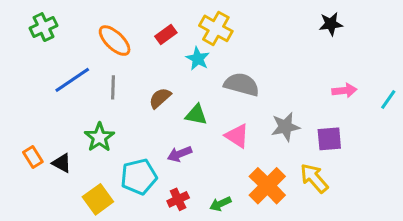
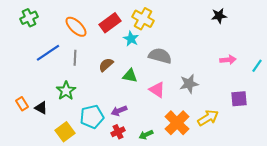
red rectangle: (166, 35) -> (110, 23), size x1.5
purple square: (329, 139) -> (239, 99), moved
purple arrow: (180, 154) -> (119, 111), moved
yellow arrow: (314, 178) -> (208, 118), turned 100

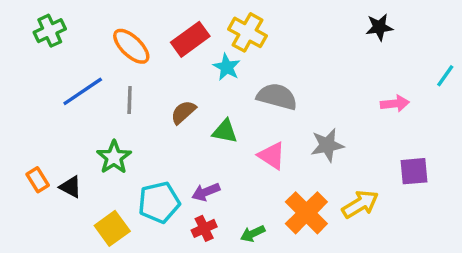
cyan line: (257, 66) -> (445, 76), moved

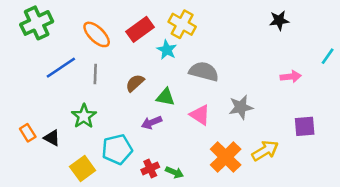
green cross: (50, 31) -> (37, 23), size x1.4
purple arrow: (206, 192) -> (151, 123), moved
green arrow: (253, 234) -> (174, 172), moved, turned -132

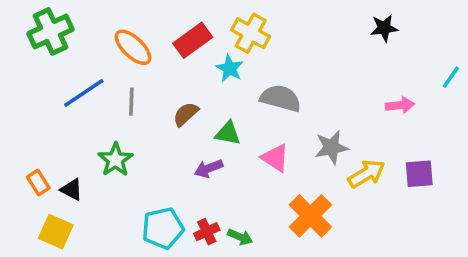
cyan pentagon: (117, 149) -> (163, 228), moved
yellow arrow: (265, 151) -> (367, 174), moved
yellow square: (83, 168) -> (56, 232), moved, turned -30

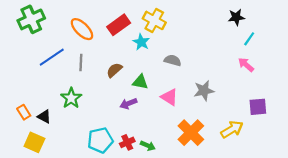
cyan line: (451, 77) -> (249, 39), moved
gray semicircle: (281, 98) -> (173, 60), size x0.7
pink arrow: (400, 105) -> (246, 65), turned -133
yellow arrow: (367, 174) -> (232, 129), moved

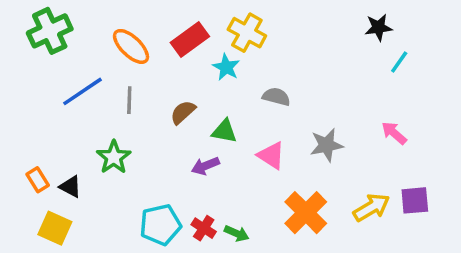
pink arrow: (246, 65) -> (394, 133), moved
purple square: (258, 107) -> (415, 200), moved
red cross: (127, 142) -> (204, 228), turned -32

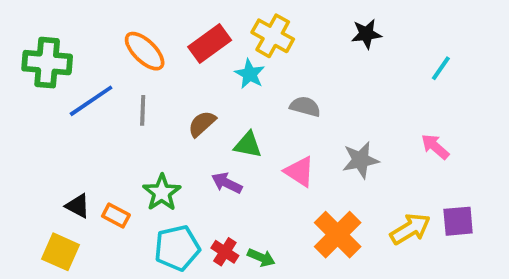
black star: (378, 27) -> (366, 34), moved
green cross: (50, 31) -> (47, 63), moved, turned 30
green star: (114, 157) -> (162, 193), moved
purple arrow: (205, 166) -> (227, 183), turned 48
orange rectangle: (38, 180) -> (116, 215), moved, turned -30

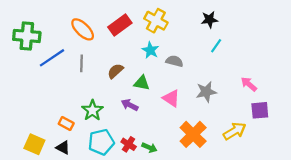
cyan line: (441, 68) -> (216, 46), moved
cyan star: (250, 74) -> (150, 50), moved
black triangle: (78, 206) -> (63, 148), moved
purple square: (458, 221) -> (260, 110), moved

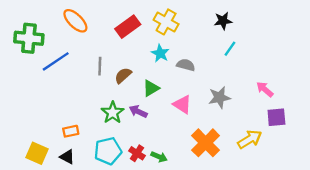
orange ellipse: (83, 29) -> (75, 21), moved
gray line: (82, 63) -> (100, 66), moved
green triangle: (142, 83) -> (151, 88), turned -42
green star: (92, 110) -> (113, 113), moved
orange rectangle: (66, 123) -> (71, 131), turned -40

